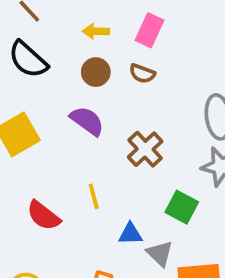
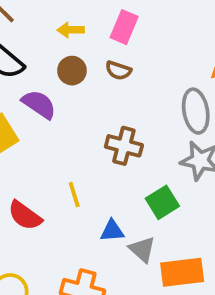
purple semicircle: (87, 121) -> (39, 104), moved
brown cross: (145, 149) -> (124, 146), turned -30
green square: (182, 207) -> (162, 202), turned 32

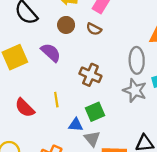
purple semicircle: (39, 104) -> (51, 53), moved
green square: (162, 202) -> (95, 112), moved

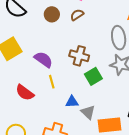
brown semicircle: (94, 29) -> (77, 15), turned 128
purple semicircle: (51, 53) -> (43, 59), moved
green square: (95, 112) -> (93, 76), moved

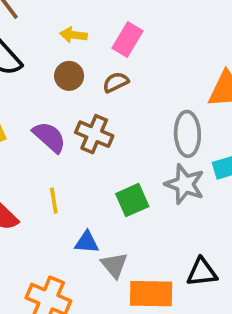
brown cross: (79, 56) -> (94, 134), moved
purple semicircle: (43, 59) -> (49, 137), moved

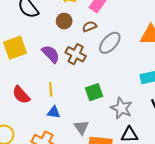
gray ellipse: (187, 134) -> (110, 43), moved, turned 40
gray star: (185, 184) -> (121, 108), moved
blue triangle: (87, 242) -> (54, 112), moved

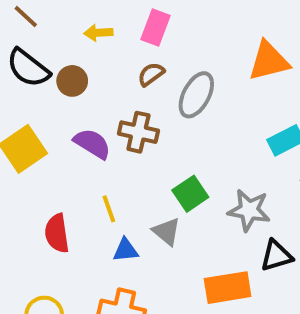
brown circle: (64, 21) -> (72, 81), moved
red semicircle: (21, 95) -> (57, 233), turned 48
gray triangle: (81, 127) -> (167, 232), moved

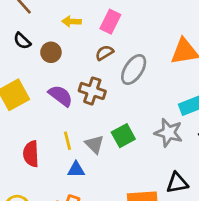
black semicircle: (28, 68) -> (22, 41), size x0.6
gray star: (249, 210) -> (169, 133), moved
gray triangle: (167, 232) -> (94, 144), moved

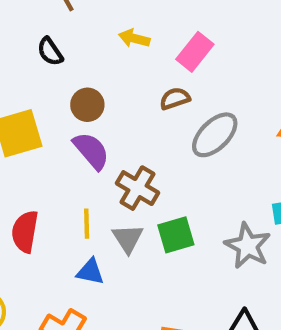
brown circle: (51, 52) -> (87, 105), moved
brown cross: (92, 91) -> (137, 188), moved

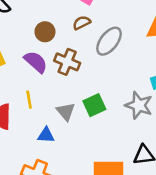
brown circle: (87, 105) -> (45, 32), moved
brown cross: (137, 188) -> (67, 62), moved
yellow line: (87, 224) -> (29, 100), moved

